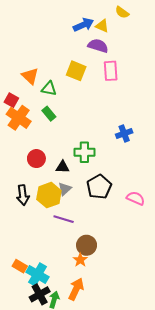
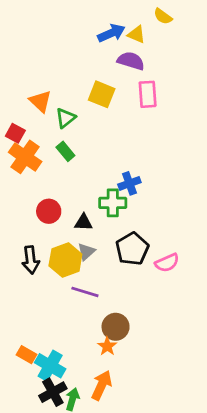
green triangle: (49, 89) -> (65, 118), turned -49
blue cross: (124, 133) -> (129, 183), moved
pink semicircle: (136, 198) -> (167, 263), moved, turned 132

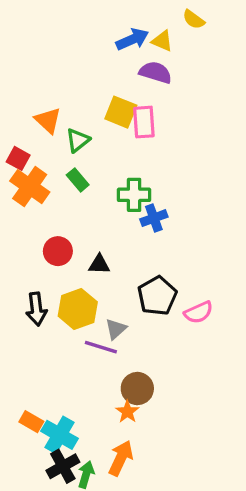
pink rectangle: (148, 94) -> (144, 122), moved
green cross: (113, 203) -> (134, 195), moved
gray triangle: (86, 252) -> (116, 329), moved

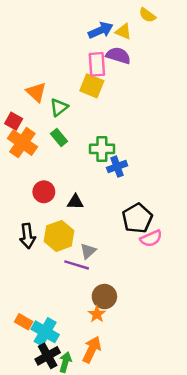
pink rectangle: (144, 122) -> (97, 64), moved
black pentagon: (157, 296) -> (137, 218), moved

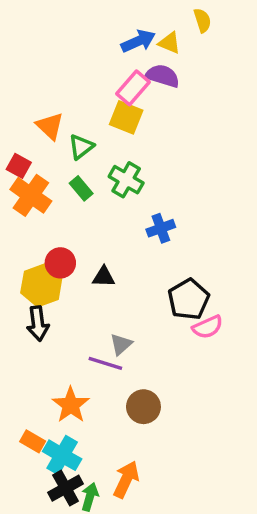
yellow semicircle: (147, 15) -> (202, 20), turned -144
pink rectangle: (97, 64) -> (133, 88), turned 45
green cross: (102, 149) -> (126, 180), moved, turned 30
yellow hexagon: (59, 236) -> (41, 285), moved
orange star: (97, 314) -> (71, 405), moved, size x1.5

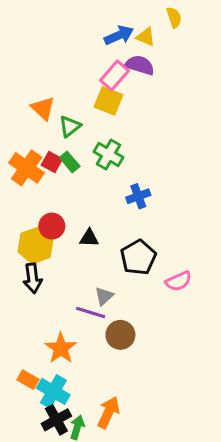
red square: (19, 166) -> (52, 162), moved
black pentagon: (189, 299) -> (138, 257), moved
brown circle: (143, 407) -> (120, 335), moved

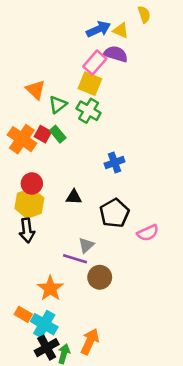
green cross: (108, 155) -> (89, 111), moved
red circle: (52, 226) -> (32, 183), moved

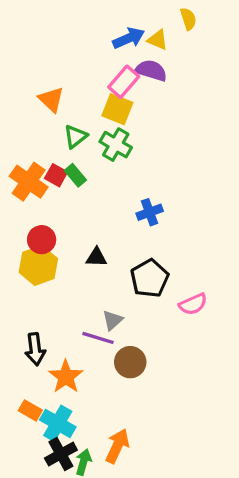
orange triangle: (36, 90) -> (51, 99), moved
black arrow: (27, 230) -> (35, 349), moved

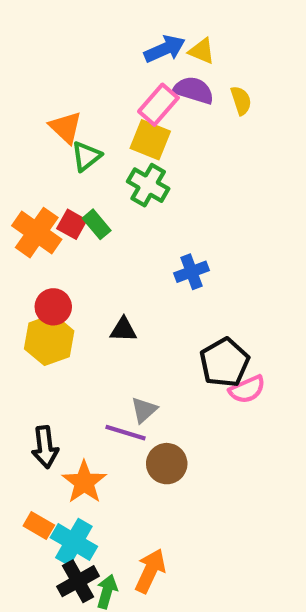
yellow semicircle: (188, 19) -> (241, 101), moved
green triangle: (75, 136) -> (86, 156), moved
black pentagon: (150, 278) -> (224, 363), moved

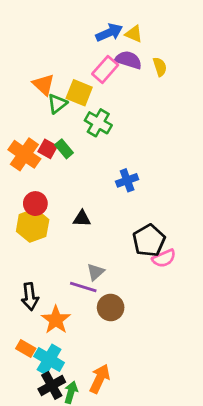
yellow square: (150, 140) -> (79, 93), moved

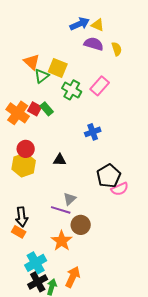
pink rectangle: (105, 69) -> (100, 86), moved
orange star: (56, 320) -> (62, 241), moved
orange rectangle: (26, 349) -> (19, 232), moved
cyan cross: (49, 359) -> (36, 263), turned 30

